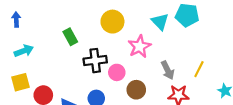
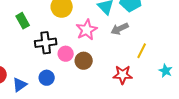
gray arrow: (168, 70) -> (120, 29), moved, turned 90
brown circle: (136, 90) -> (84, 61), moved

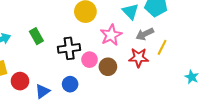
green rectangle: (23, 21) -> (36, 36), moved
yellow line: (142, 51) -> (162, 47), moved
red star: (123, 75) -> (139, 58), moved

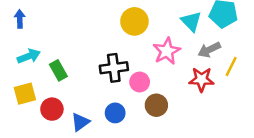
green rectangle: (36, 36) -> (58, 70), moved
brown circle: (108, 67) -> (156, 105), moved

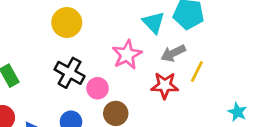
yellow circle: (134, 21) -> (67, 22), moved
black cross: (114, 68) -> (70, 73), turned 36

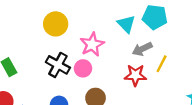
pink star: (127, 55) -> (92, 44), moved
pink circle: (98, 88) -> (83, 68), moved

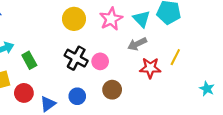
pink star: (92, 44) -> (111, 19), moved
gray arrow: (142, 49) -> (137, 44), moved

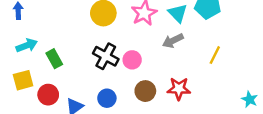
red star: (150, 68) -> (179, 89), moved
cyan star: (207, 89) -> (250, 99), moved

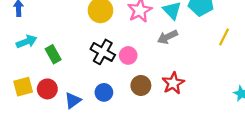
yellow line: (215, 55) -> (224, 37), moved
yellow square: (23, 80) -> (23, 87), moved
red star: (179, 89) -> (173, 83), turned -30

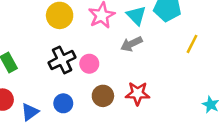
black cross: (103, 52) -> (62, 60), turned 35
red star: (173, 83) -> (138, 93), turned 30

